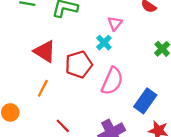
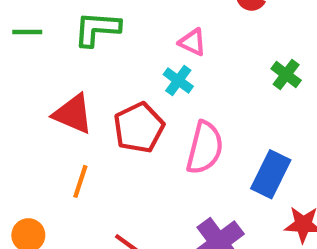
pink triangle: (115, 23) -> (192, 42), turned -35

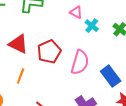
cyan cross: (178, 80) -> (92, 26), moved
blue rectangle: (271, 174) -> (111, 76), turned -65

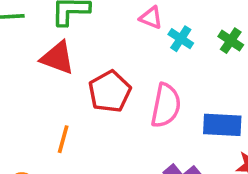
red triangle: (18, 44) -> (58, 58), moved
blue rectangle: (111, 76) -> (222, 125), turned -45

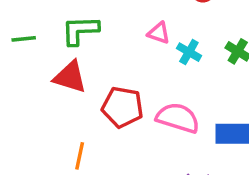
red pentagon: (110, 92) -> (122, 107), turned -30
pink semicircle: (166, 106) -> (178, 118), turned -81

